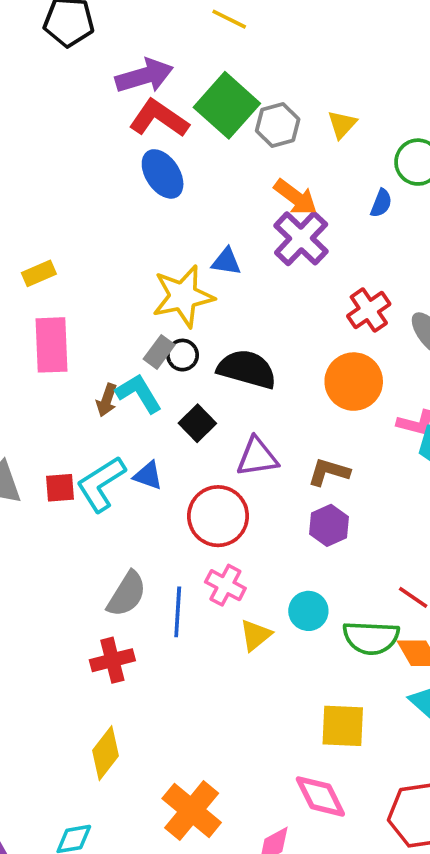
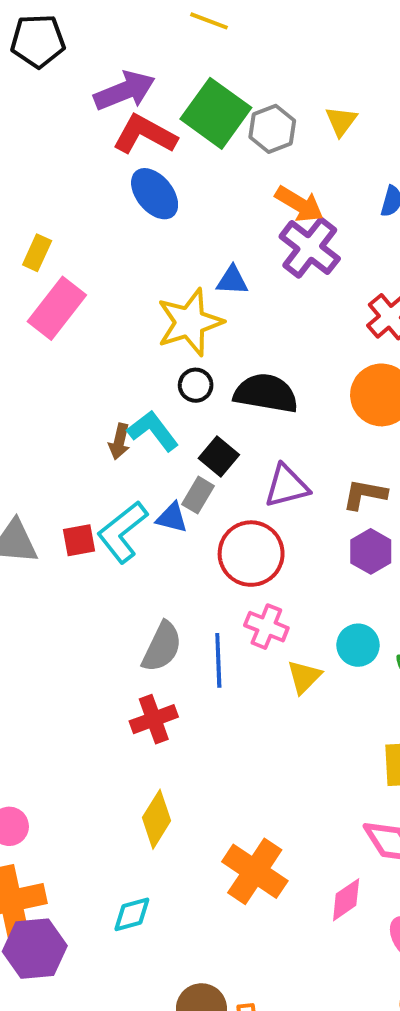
yellow rectangle: (39, 273) -> (37, 253), moved, turned -36
pink rectangle: (51, 345) -> (57, 308), moved, turned 46
gray rectangle: (159, 352) -> (198, 495), moved

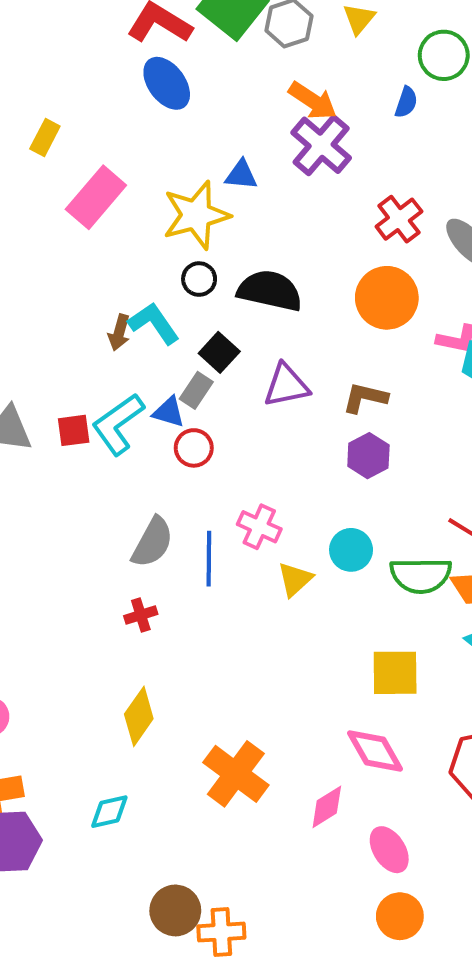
pink rectangle: (57, 308) -> (96, 197), moved
red circle: (251, 554) -> (194, 448), moved, size x0.6
red cross: (154, 719) -> (141, 615), size x0.7

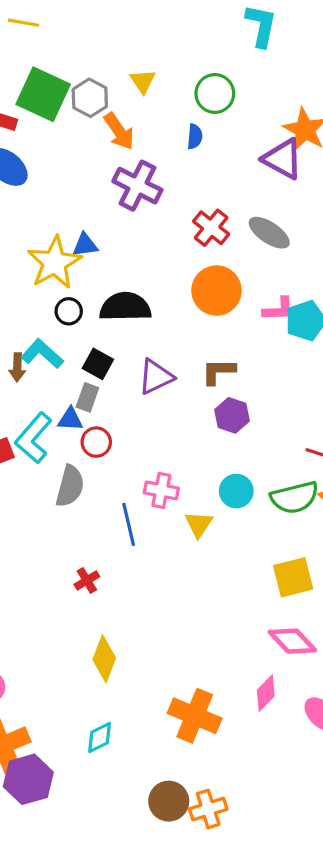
orange arrow: (313, 101) -> (119, 131), moved, turned 36
blue triangle: (241, 175) -> (85, 245), moved
gray semicircle: (152, 542) -> (70, 486), moved
orange cross: (236, 774) -> (195, 716), moved

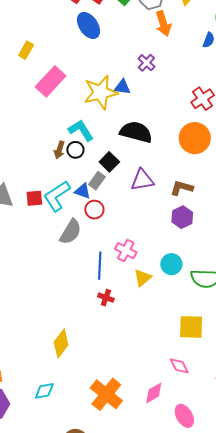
purple cross: (137, 186) -> (146, 63), moved, size x0.6
black circle: (69, 311) -> (75, 150), moved
cyan L-shape: (42, 354) -> (81, 130), moved
red cross: (87, 580) -> (106, 298), moved, turned 35
pink diamond: (292, 641) -> (179, 366), size x0.7

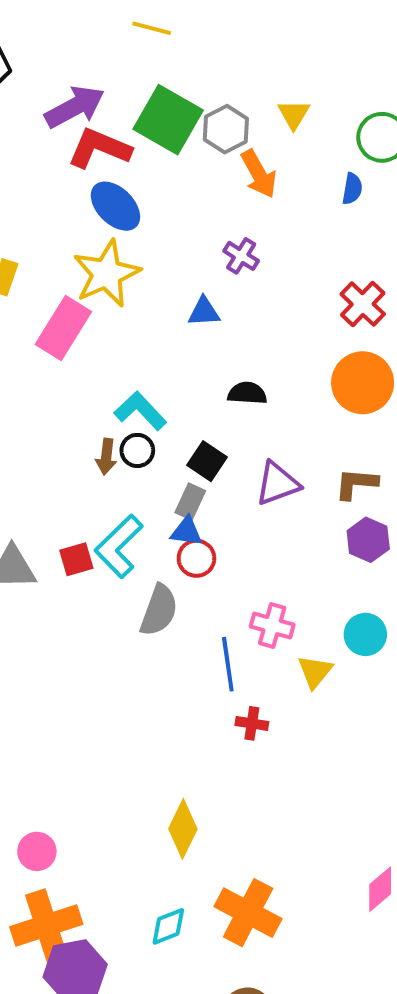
yellow star: (101, 92) -> (107, 274), moved
black semicircle: (136, 132) -> (247, 393), size x0.6
blue triangle: (83, 191) -> (187, 531), moved
orange cross: (106, 394) -> (248, 913), moved

